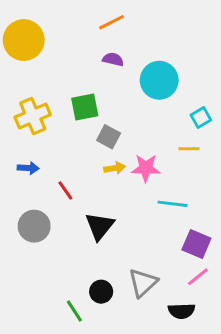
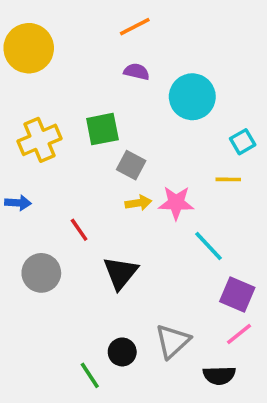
blue arrow: (28, 168) -> (18, 203), moved
cyan line: (173, 204) -> (208, 246), turned 40

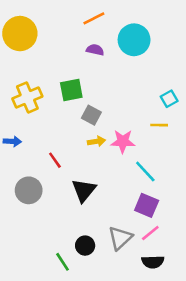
cyan circle: (192, 97) -> (134, 40), moved
purple square: (237, 294) -> (147, 205), moved
pink line: (239, 334) -> (150, 233), moved

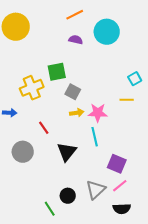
yellow cross: (27, 97) -> (32, 88), moved
cyan line: (145, 172) -> (95, 137), moved, turned 30

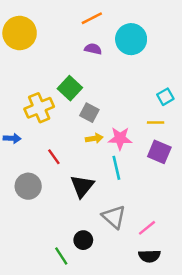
green square: (57, 72) -> (70, 88), turned -36
purple square: (117, 164) -> (159, 152), moved
gray triangle: (96, 190) -> (114, 217), moved, turned -35

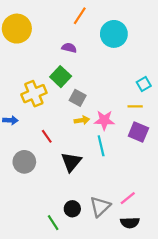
orange line: (92, 18) -> (80, 16), turned -30
purple semicircle: (93, 49) -> (69, 48), moved
gray triangle: (114, 217) -> (100, 207), moved, turned 35

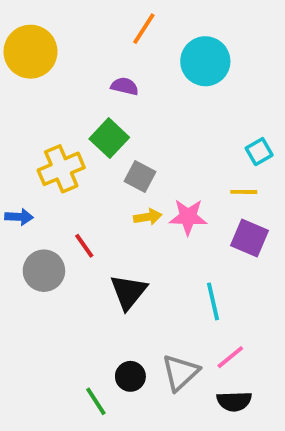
cyan line: (101, 146) -> (213, 301), moved
gray circle: (24, 162) -> (44, 271), moved

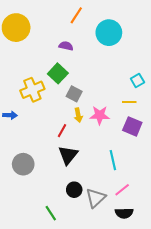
yellow arrow: (148, 217) -> (78, 115), turned 88
red line: (84, 246) -> (62, 131), moved, turned 64
gray circle: (44, 271) -> (23, 164), moved
black circle: (130, 376) -> (74, 190), moved

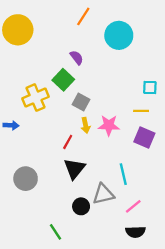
purple semicircle: (66, 46) -> (77, 58), moved, turned 40
cyan square: (137, 81) -> (150, 88), turned 32
gray triangle: (96, 198) -> (103, 194), moved, turned 30

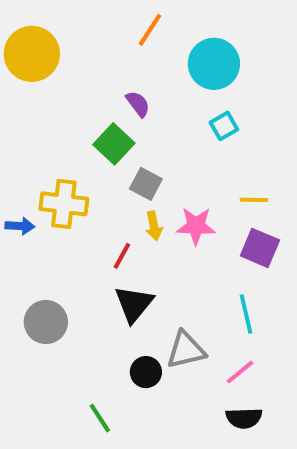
cyan square: (150, 88) -> (224, 126), moved, turned -32
yellow cross: (36, 98) -> (64, 204), moved, turned 30
cyan line: (123, 174) -> (246, 314), moved

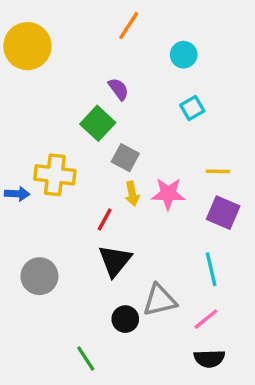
cyan circle: (214, 64) -> (184, 55), size x0.6

